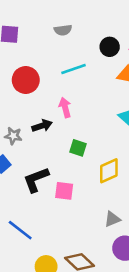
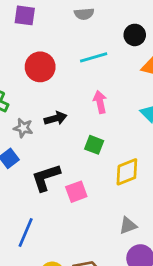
pink arrow: (65, 107) -> (100, 102), moved
pink square: (64, 191) -> (76, 192), turned -30
blue line: (20, 230) -> (26, 232), turned 72

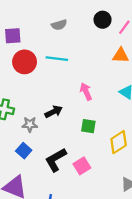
black circle: (135, 35) -> (103, 20), moved
cyan line: (94, 57) -> (57, 59), moved, turned 35
red circle: (40, 67) -> (25, 62), moved

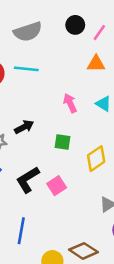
gray semicircle: (59, 25) -> (28, 32), size x1.6
pink arrow: (86, 92) -> (70, 103), moved

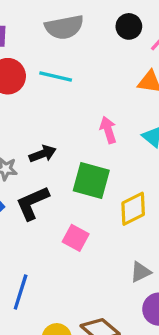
green square: (62, 142) -> (91, 181), size x1.6
black L-shape: (28, 180) -> (32, 203), moved
pink square: (57, 186) -> (76, 238), turned -36

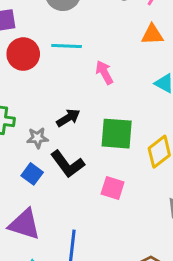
pink arrow: (108, 130) -> (104, 72), moved
black L-shape: (32, 203) -> (68, 164), turned -92

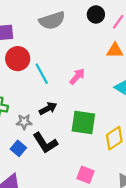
cyan line: (67, 46) -> (42, 74), moved, turned 55
pink arrow: (104, 72) -> (77, 76), turned 66
pink square: (113, 188) -> (85, 175), moved

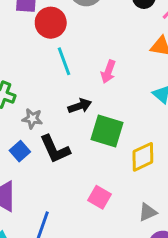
red circle: (18, 59) -> (51, 23), moved
pink arrow: (77, 76) -> (108, 72), turned 150
black arrow: (48, 108) -> (80, 106), moved

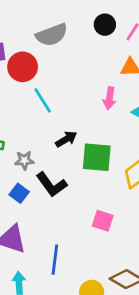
pink arrow: (108, 72) -> (109, 98), moved

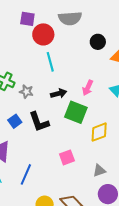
black circle: (105, 25) -> (98, 42), moved
pink arrow: (109, 98) -> (88, 88), moved
gray star: (24, 160) -> (26, 92), moved
pink square: (103, 221) -> (67, 157), turned 35

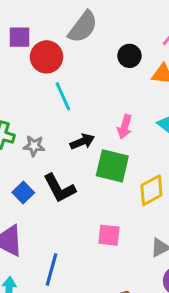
gray semicircle: (70, 18) -> (83, 27), turned -40
pink square: (67, 157) -> (109, 235), turned 35

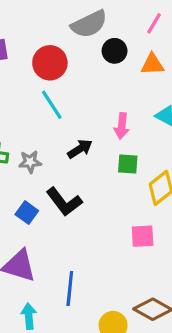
gray semicircle: (83, 27) -> (89, 24), moved, turned 36
red circle: (47, 57) -> (50, 63), moved
green square: (112, 166) -> (128, 164), moved, size x0.6
pink square: (109, 235) -> (143, 236), moved

